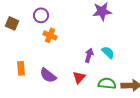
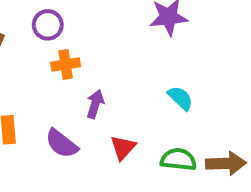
orange cross: (50, 35) -> (66, 64), turned -32
purple arrow: (89, 55) -> (95, 104), moved

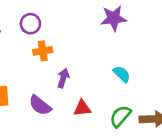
red triangle: (123, 148) -> (82, 108), turned 42
green semicircle: (178, 159) -> (120, 116), turned -55

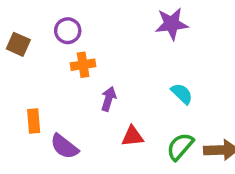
purple semicircle: (40, 105) -> (64, 146), moved

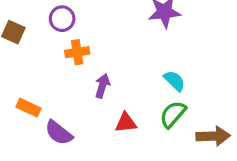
orange rectangle: (34, 121) -> (29, 108), turned -60
green semicircle: (180, 146) -> (173, 114), moved

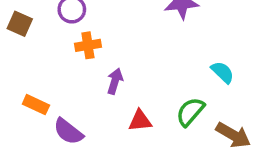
cyan semicircle: (174, 81) -> (223, 72), moved
brown arrow: (213, 136) -> (233, 135), turned 32

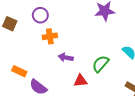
purple arrow: (115, 81) -> (66, 57), turned -96
green semicircle: (190, 112) -> (101, 64), moved

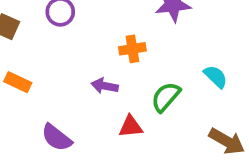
orange cross: (50, 36) -> (132, 49), moved
orange rectangle: (19, 71) -> (18, 82), moved

